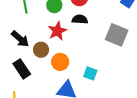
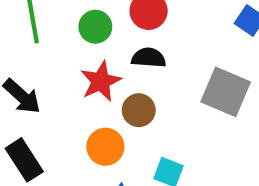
brown circle: (41, 50) -> (139, 110), moved

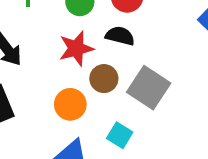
gray square: (226, 92) -> (149, 88), moved

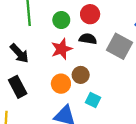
brown circle: (104, 79) -> (81, 75), moved
gray square: (149, 88) -> (119, 46), moved

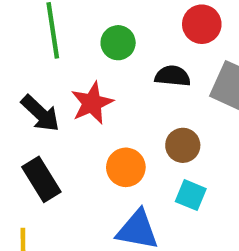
red circle: (90, 14) -> (202, 24), moved
red star: (62, 49) -> (92, 103), moved
brown circle: (81, 75) -> (183, 145), moved

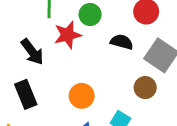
red star: (92, 103) -> (68, 35), moved
brown circle: (183, 145) -> (145, 88), moved

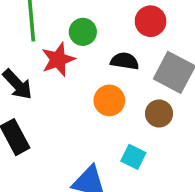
orange circle: (82, 96) -> (109, 100), moved

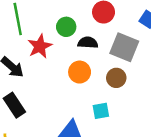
green circle: (83, 32) -> (66, 27), moved
cyan square: (133, 157) -> (101, 111), turned -30

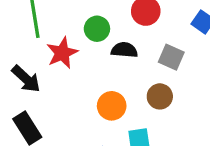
gray square: (124, 47) -> (171, 57), size x0.7
orange circle: (80, 72) -> (112, 106), moved

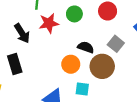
black semicircle: (124, 50) -> (86, 47), moved
brown circle: (160, 96) -> (102, 66), size x1.5

